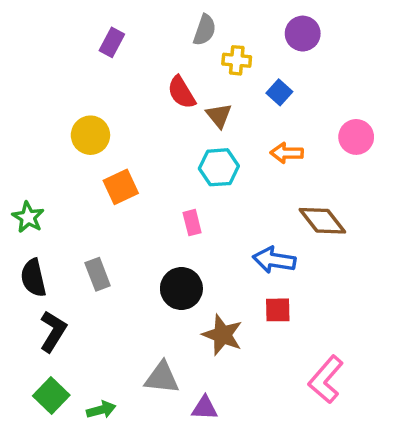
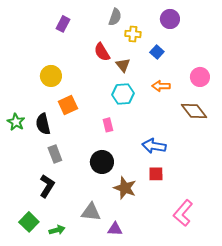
brown diamond: (322, 221) -> (194, 111), moved
black semicircle: (33, 278) -> (43, 124), moved
black L-shape: (53, 331) -> (47, 186), moved

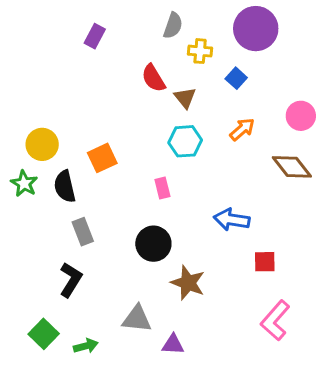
purple circle: (170, 19) -> (256, 29), size x1.5
yellow circle: (51, 76) -> (42, 144), moved
orange arrow: (161, 86) -> (242, 129), turned 138
red square: (156, 174) -> (265, 262), moved

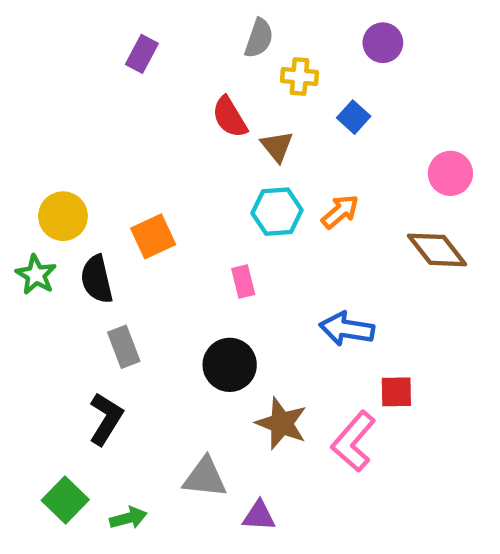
purple circle: (256, 29) -> (383, 43), size x0.6
orange arrow: (242, 129) -> (340, 212), moved
pink L-shape: (275, 320) -> (354, 441), moved

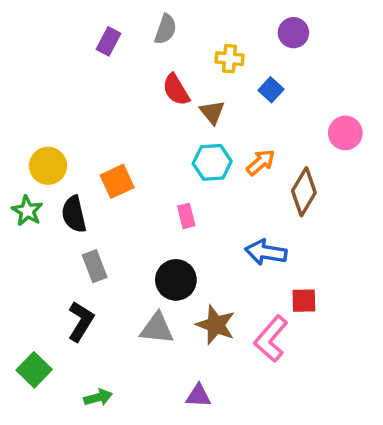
gray semicircle: (259, 38) -> (166, 29), moved
brown diamond: (437, 250) -> (304, 192), moved, turned 69
gray triangle: (205, 477) -> (157, 328), moved
green square: (65, 500) -> (34, 370), moved

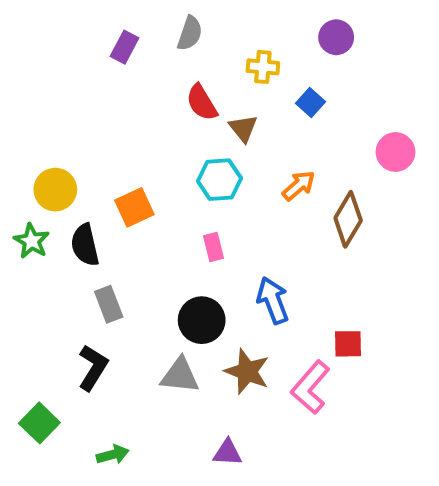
cyan hexagon: (212, 162) -> (219, 180), moved
blue arrow: (266, 252) -> (273, 300), moved, turned 60

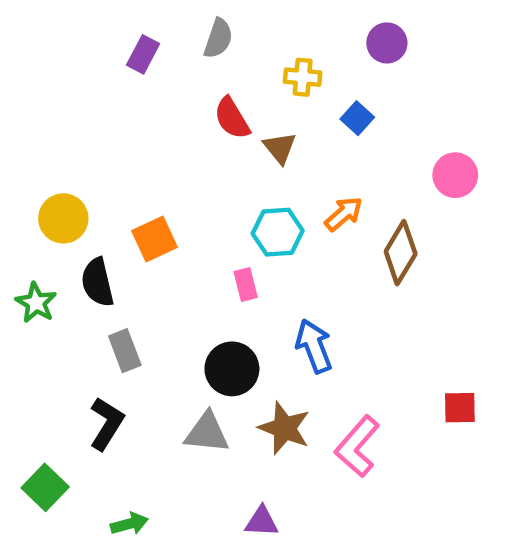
cyan hexagon: (219, 180) -> (278, 232), moved
green star: (32, 241) -> (36, 303), moved
red square: (348, 344) -> (460, 408), moved

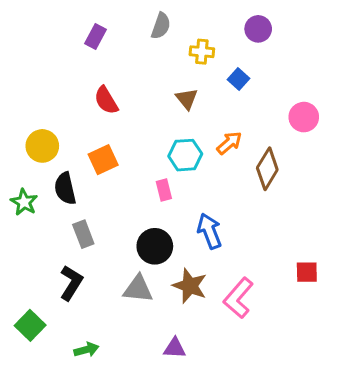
gray semicircle: (218, 38) -> (161, 26), moved
red semicircle: (232, 118) -> (106, 100), moved

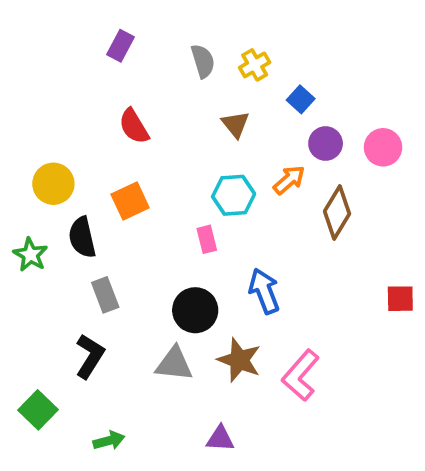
gray semicircle: (161, 26) -> (203, 61), moved, turned -36
purple circle: (258, 29) -> (326, 143), moved
yellow cross: (202, 52) -> (255, 65), turned -35
red square: (307, 272) -> (400, 299), moved

